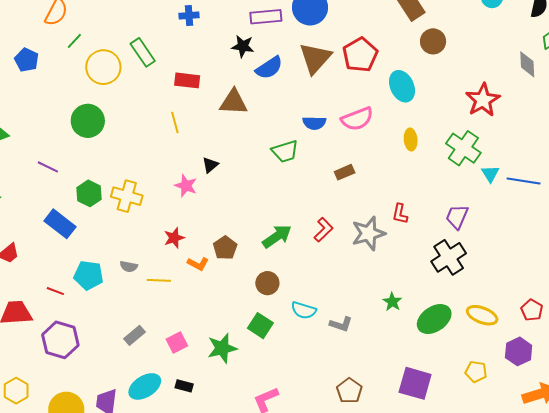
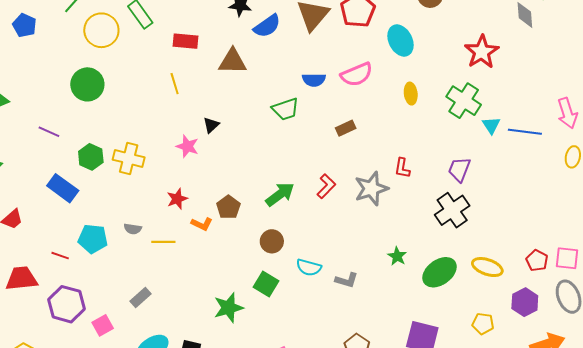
pink square: (177, 342) -> (103, 325), moved

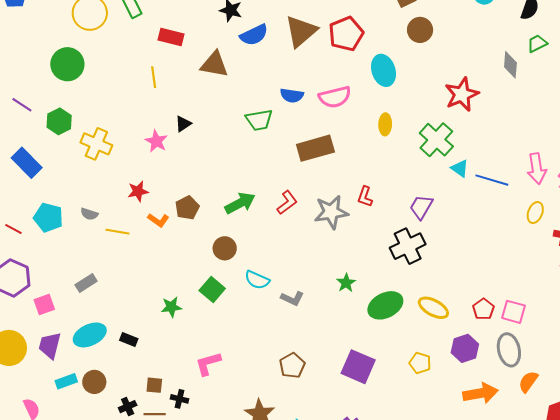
cyan triangle: (491, 125) -> (460, 168), turned -30
brown rectangle: (346, 128) -> (315, 148), size x1.8
green hexagon: (91, 157) -> (59, 121), moved
green star: (228, 308) -> (171, 307), size x0.7

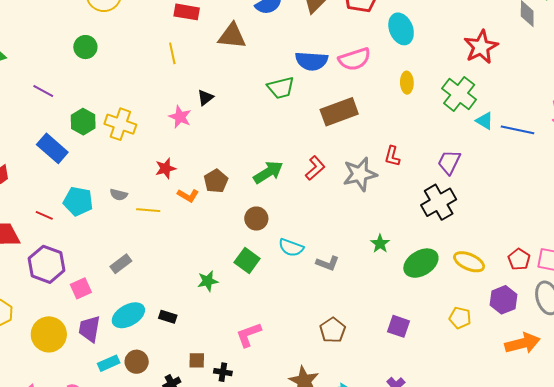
green circle: (67, 64) -> (85, 47), size x0.7
blue semicircle: (292, 95) -> (312, 61), size x1.4
green hexagon: (59, 121) -> (83, 122), moved
purple square: (358, 367) -> (398, 326), size x0.7

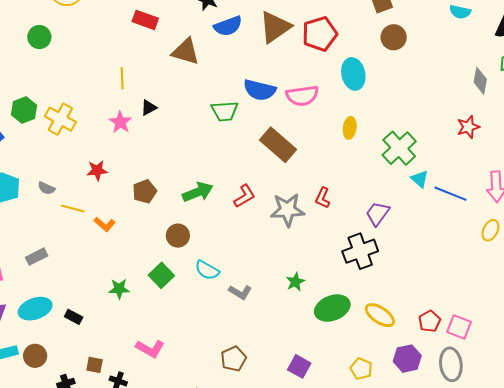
red star: (481, 47) -> (468, 127), moved, size x0.7
yellow line: (172, 53) -> (122, 78), moved
brown rectangle: (339, 112) -> (278, 145), turned 51
orange L-shape: (188, 195) -> (105, 224), moved
pink L-shape: (249, 335) -> (150, 349), turned -140

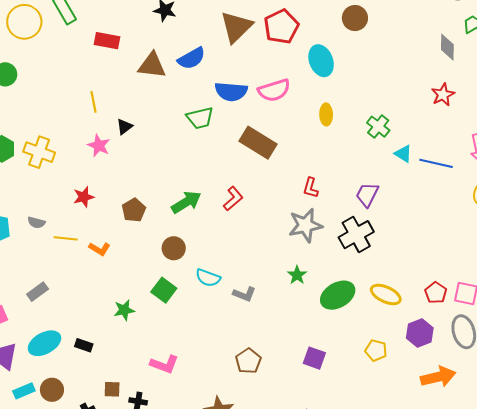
blue semicircle: (228, 26) -> (192, 58), moved
green cross: (399, 148) -> (378, 127), size x0.7
gray star: (287, 210) -> (305, 225), moved

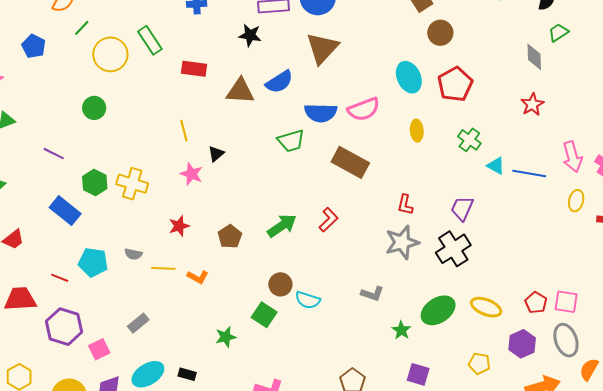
red pentagon: (281, 27) -> (455, 84), moved
brown circle: (174, 248) -> (280, 284), moved
green star: (297, 275) -> (401, 330), moved
gray L-shape: (244, 294) -> (372, 294), moved

